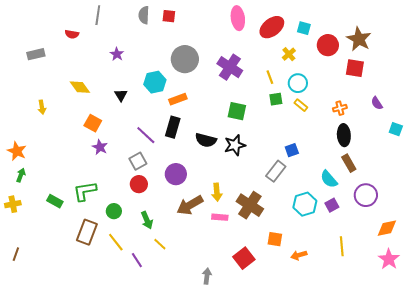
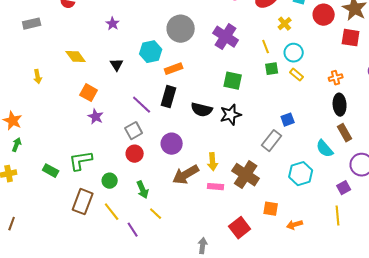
purple square: (332, 205) -> (344, 188), moved

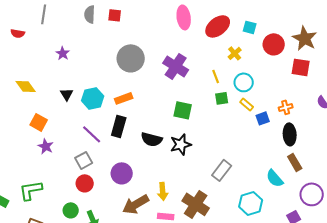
cyan hexagon: (151, 52) -> (93, 98), moved
blue square: (288, 120) -> (263, 118), moved
green circle: (110, 181) -> (71, 210), moved

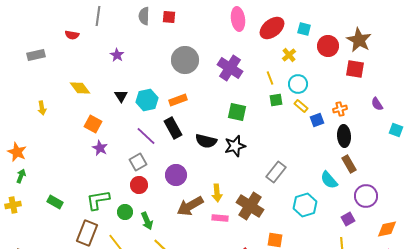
black rectangle: (119, 126) -> (173, 128), turned -45
green L-shape: (31, 190) -> (98, 200), moved

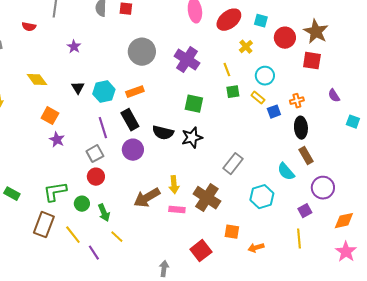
cyan circle: (298, 84) -> (265, 76), moved
purple line: (146, 136) -> (103, 128), turned 30
purple circle: (176, 175) -> (133, 150), moved

